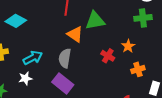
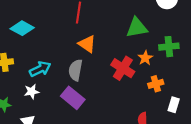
green cross: (143, 18) -> (169, 47), moved
green triangle: (95, 21) -> (137, 28), moved
red cross: (108, 56) -> (123, 68), size x1.5

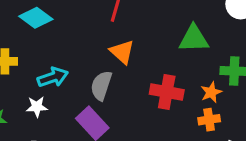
orange star: (145, 58) -> (211, 92), moved
red cross: (123, 68) -> (167, 92), turned -30

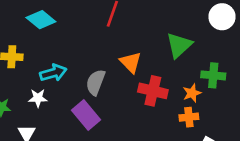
green triangle: (194, 39) -> (179, 45), turned -44
orange triangle: (122, 52) -> (131, 62), moved

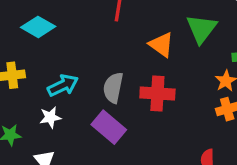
orange triangle: (131, 62) -> (161, 45), moved
red cross: (153, 91) -> (157, 93), moved

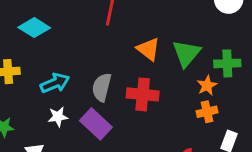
green triangle: (201, 29) -> (186, 53), moved
white star: (50, 117) -> (58, 117), moved

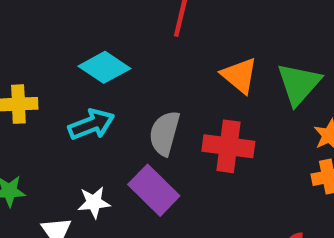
cyan diamond: (34, 28) -> (104, 67), moved
white star: (58, 117) -> (94, 202), moved

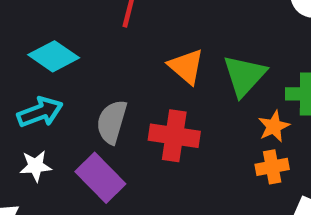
white star: (94, 202) -> (36, 166), moved

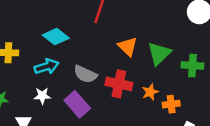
gray semicircle: (112, 122) -> (85, 74), turned -85
orange star: (274, 126) -> (150, 92), moved

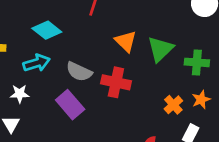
orange star: (150, 92) -> (201, 100), moved
white star: (42, 96) -> (20, 94), moved
orange cross: (171, 104) -> (173, 105), turned -35

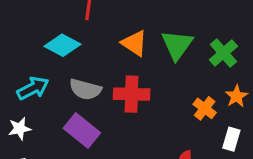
cyan diamond: (47, 30) -> (62, 45), moved
green cross: (197, 62) -> (223, 53), turned -35

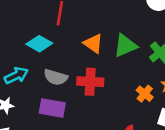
green triangle: (177, 45) -> (125, 46), turned 30
purple rectangle: (82, 130) -> (52, 108), turned -30

